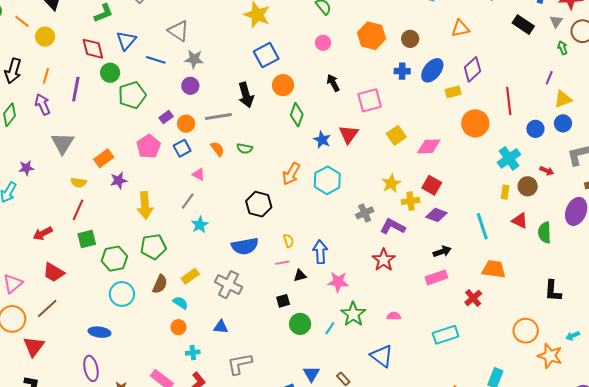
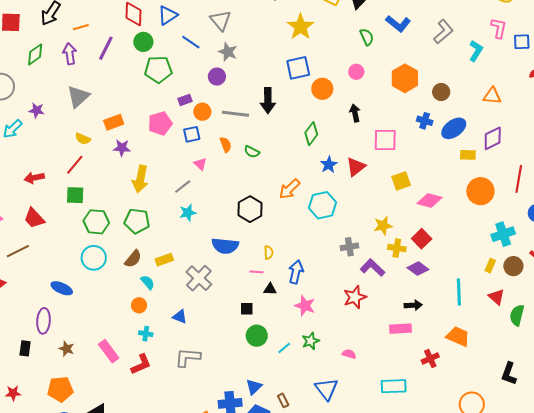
orange line: (46, 76) -> (81, 27), turned 42
orange circle: (283, 85) -> (322, 89), moved
green star: (353, 314) -> (311, 341), size x0.7

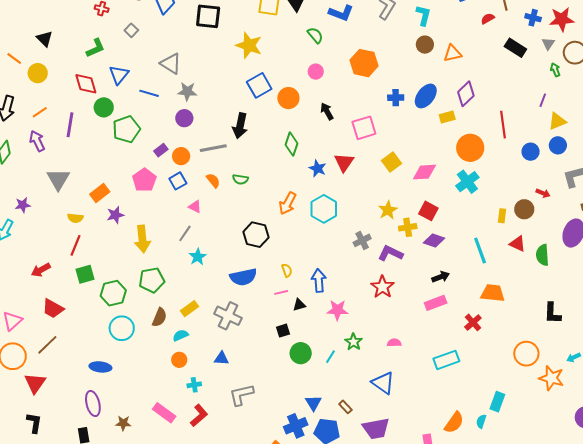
brown circle: (441, 92) -> (425, 45), moved
black arrow: (268, 101) -> (240, 126), turned 30
cyan cross: (503, 234) -> (467, 182), moved
cyan semicircle: (148, 282) -> (181, 335), turned -56

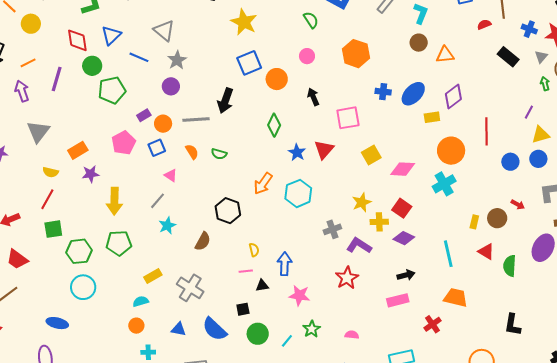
gray star: (187, 91) -> (177, 60), turned 30
blue semicircle: (243, 277) -> (215, 329), moved, turned 48
brown semicircle: (160, 317) -> (203, 241), moved

